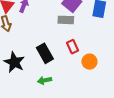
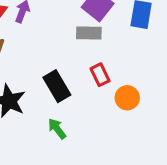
green arrow: (45, 80) -> (57, 129), turned 64

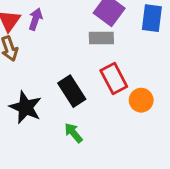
red rectangle: (100, 75) -> (114, 78), size x1.4

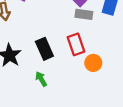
gray rectangle: (101, 38) -> (84, 14), moved

